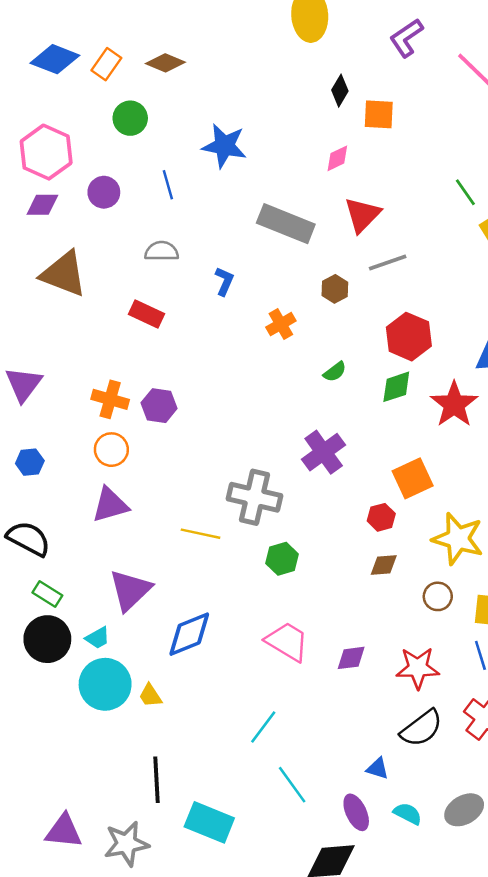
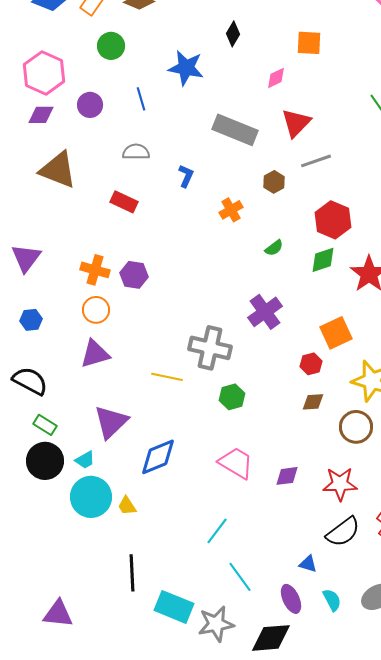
black diamond: (340, 91) -> (233, 34), moved
brown circle: (438, 596) -> (356, 427), size x1.4
cyan semicircle: (408, 814) -> (332, 600), turned 35
gray star: (126, 844) -> (216, 624), moved

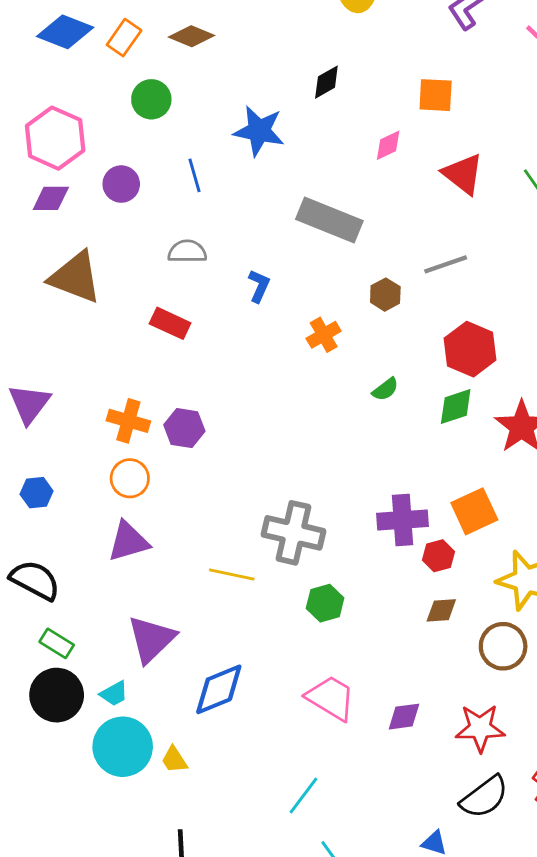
black diamond: (233, 34) -> (326, 82), turned 30
red triangle: (296, 123) -> (463, 174), moved, turned -36
purple cross: (265, 312) -> (403, 520), moved, turned 32

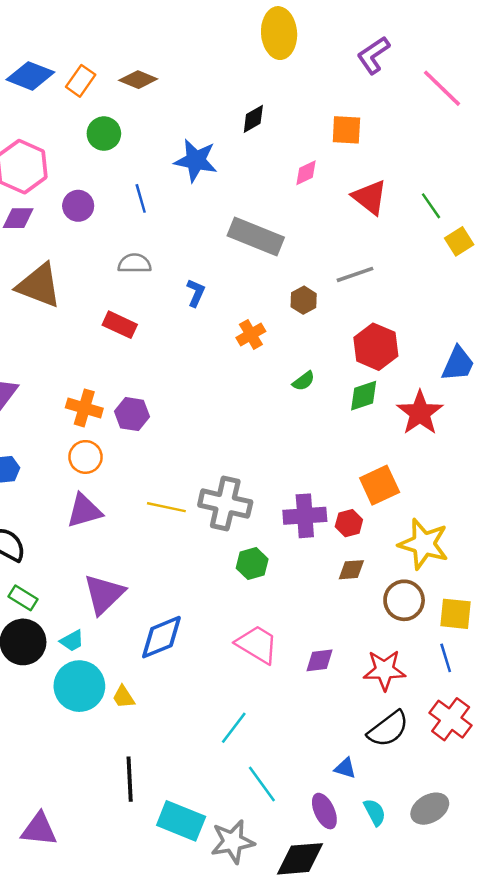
purple cross: (403, 520) -> (305, 516), moved
yellow line: (232, 574) -> (166, 507), moved

